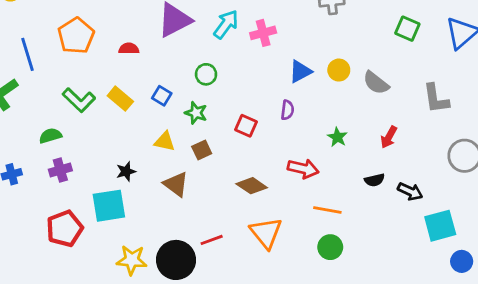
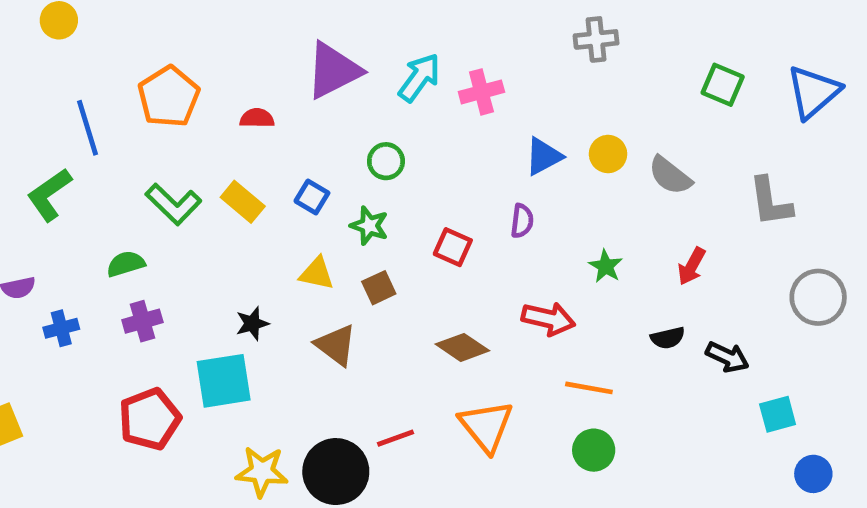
cyan square: (440, 226) -> (778, 414), size x0.7

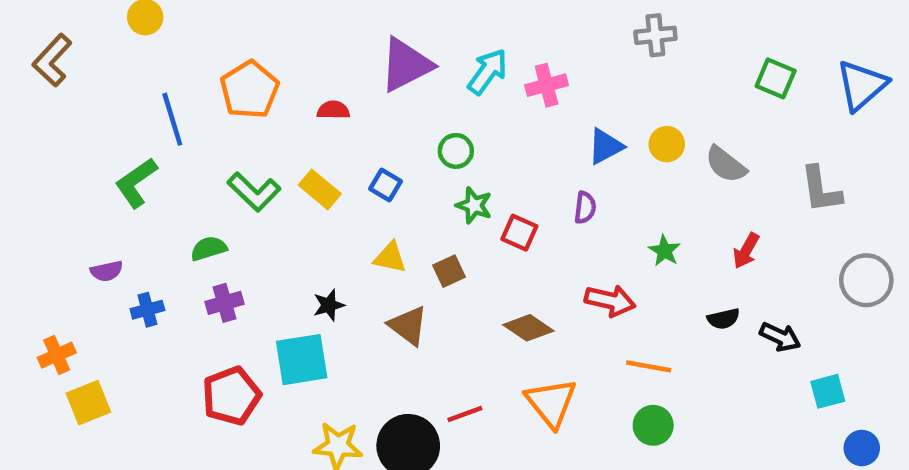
green star: (369, 226) -> (474, 205), moved

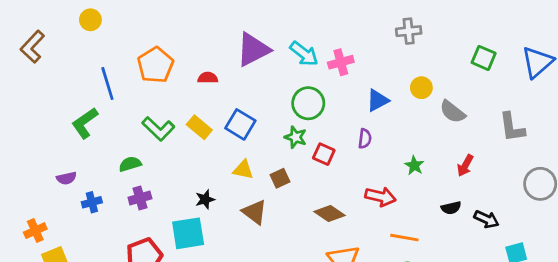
cyan arrow: (488, 72) -> (304, 54), turned 92
yellow circle: (667, 144) -> (421, 88), moved
green circle: (456, 151) -> (308, 103), moved, size x1.5
blue square: (386, 185) -> (240, 124), size x1.5

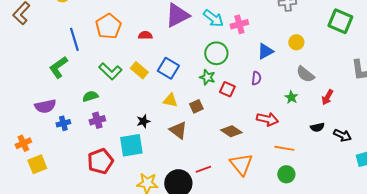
green square: (484, 58) -> (340, 21), size x1.4
gray semicircle: (453, 112) -> (305, 74), moved
purple semicircle: (66, 178) -> (45, 106), size x1.5

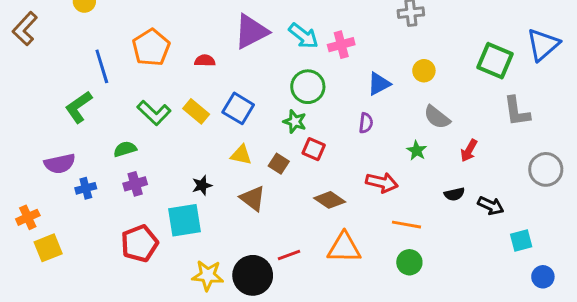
green square: (340, 21) -> (495, 61), moved
red square: (227, 89) -> (314, 149), moved
brown square: (196, 106) -> (279, 164), turned -32
orange triangle: (241, 164) -> (344, 248), turned -50

